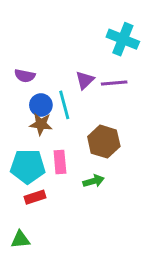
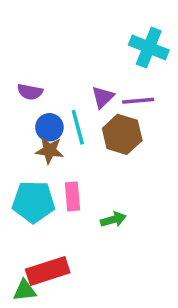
brown hexagon: (104, 142) -> (122, 134), moved
red rectangle: (35, 197) -> (48, 271), moved, size x1.6

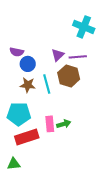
blue circle: (49, 127) -> (28, 64), moved
cyan line: (78, 127) -> (47, 84), moved
pink rectangle: (73, 196) -> (50, 124), moved
red rectangle: (48, 271) -> (27, 137), moved

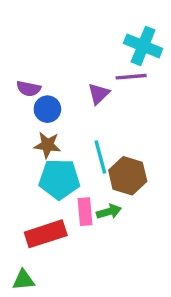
purple line: (78, 57) -> (131, 77), moved
brown hexagon: (69, 76) -> (128, 176), moved
cyan line: (47, 84) -> (100, 157), moved
cyan pentagon: (19, 114) -> (59, 179), moved

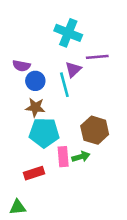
cyan cross: (143, 46) -> (68, 33), moved
cyan line: (100, 157) -> (64, 85), moved
red rectangle: (46, 234) -> (34, 173), size x0.7

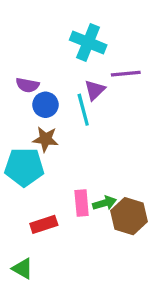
brown hexagon: (95, 130) -> (129, 216), moved
cyan pentagon: (44, 133) -> (24, 167), moved
green triangle: (18, 207) -> (23, 269), turned 36

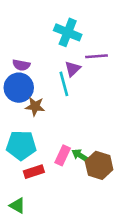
blue circle: (45, 105) -> (19, 88), moved, size x1.5
cyan pentagon: (24, 167) -> (21, 145), moved
pink rectangle: (82, 203) -> (63, 155), turned 30
green arrow: (104, 203) -> (80, 155), turned -132

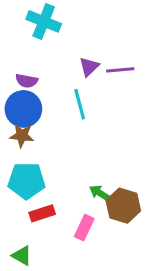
cyan cross: (68, 32) -> (44, 21), moved
purple triangle: (73, 69) -> (89, 67), moved
brown star: (35, 106) -> (22, 135), moved
pink rectangle: (63, 155) -> (84, 228), moved

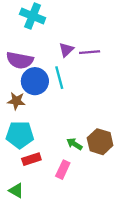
purple semicircle: (27, 81) -> (20, 60), size x1.6
blue circle: (23, 109) -> (35, 81), moved
brown hexagon: (123, 206) -> (100, 142), moved

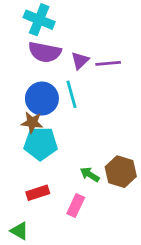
purple semicircle: (20, 60) -> (45, 52), moved
brown star: (16, 101) -> (32, 122), moved
cyan pentagon: (20, 135) -> (41, 144), moved

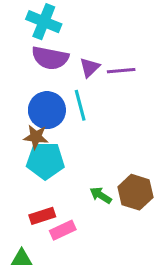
pink rectangle: (76, 205) -> (63, 230), moved, turned 40
green triangle: (19, 231) -> (22, 259), turned -30

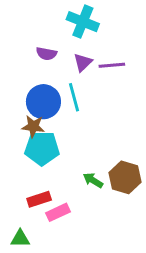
cyan cross: (44, 22) -> (83, 22), moved
purple semicircle: (50, 58) -> (46, 54), size x0.6

